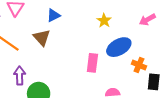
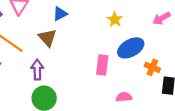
purple arrow: (20, 76) -> (37, 70), moved

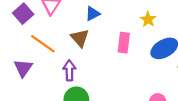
pink rectangle: (102, 65) -> (124, 43), moved

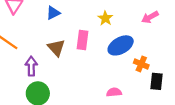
brown triangle: (80, 38) -> (56, 48), moved

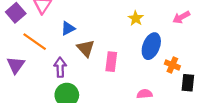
blue triangle: (53, 13) -> (68, 28), moved
pink rectangle: (82, 40) -> (111, 62), moved
blue ellipse: (121, 45) -> (151, 46), turned -40

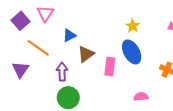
blue ellipse: (151, 46) -> (132, 52), moved, turned -50
brown triangle: (86, 48) -> (86, 54), turned 36

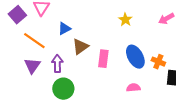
blue ellipse: (132, 52) -> (135, 57), moved
purple triangle: (20, 70) -> (32, 66), moved

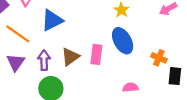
blue triangle: (64, 29) -> (52, 20), size x1.5
brown triangle: (80, 47) -> (70, 57), moved
blue ellipse: (135, 57) -> (123, 41), moved

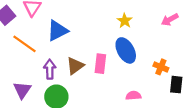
purple triangle: (16, 62) -> (22, 90), moved

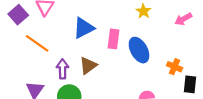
yellow star: (125, 21) -> (143, 11), moved
blue triangle: (57, 31) -> (84, 28), moved
pink rectangle: (100, 64) -> (114, 39), moved

